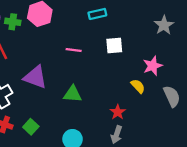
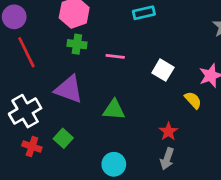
green cross: (13, 22) -> (77, 44), moved
white square: (114, 46) -> (163, 70), moved, turned 36
green square: (31, 127) -> (63, 138), moved

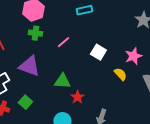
pink line: (115, 56) -> (63, 42), turned -48
red star: (168, 132) -> (77, 97), moved

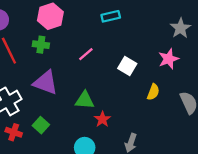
green cross: (35, 33) -> (41, 45), moved
pink star: (133, 56) -> (169, 59), moved
yellow semicircle: (120, 74) -> (153, 92), turned 64

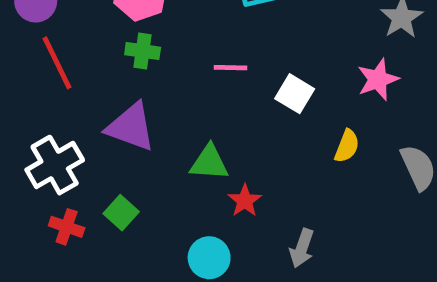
green cross: (41, 45) -> (143, 51), moved
pink line: (86, 54) -> (231, 68), moved, turned 42

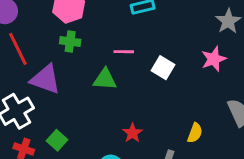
purple triangle: (131, 127) -> (45, 79), moved
yellow semicircle: (347, 146) -> (195, 133), moved
green triangle: (209, 163) -> (105, 79), moved

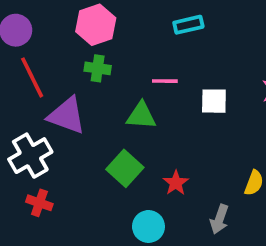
white square: (163, 68) -> (214, 101), turned -30
green square: (57, 140) -> (125, 168), moved, size x1.4

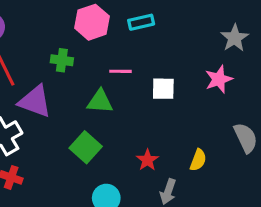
pink hexagon: (96, 25) -> (92, 22), moved
red star: (176, 183) -> (147, 160), moved

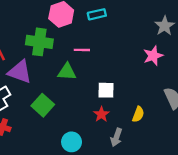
green cross: (62, 60) -> (39, 42), size x1.6
white square: (163, 89) -> (106, 90), moved
green square: (86, 147) -> (43, 105), moved

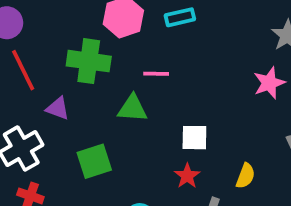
purple triangle: (20, 72) -> (58, 108), size x0.6
green square: (43, 105) -> (94, 161), turned 30

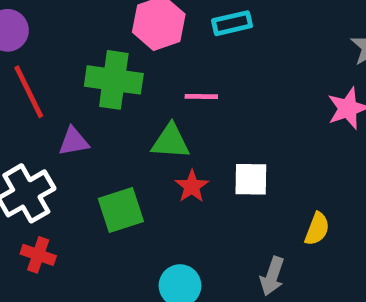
purple triangle: (58, 108) -> (74, 141), turned -30
red star: (187, 176) -> (192, 186), moved

